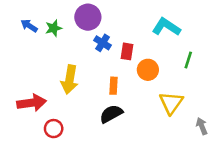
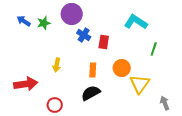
orange circle: (148, 70) -> (122, 68), moved
yellow arrow: (70, 80) -> (57, 65), size x0.6
red circle: (54, 129) -> (55, 105), moved

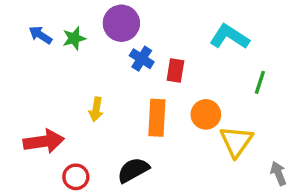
orange rectangle: (93, 70) -> (157, 118), size x1.5
black semicircle: (91, 93) -> (133, 170), moved
red circle: (55, 105) -> (76, 177), moved

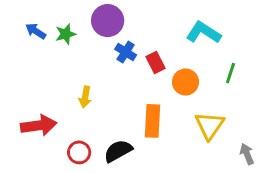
red rectangle: (175, 70) -> (156, 63), turned -36
orange circle: (206, 114) -> (185, 82), moved
orange rectangle: (157, 118) -> (153, 121), moved
red circle: (76, 177) -> (79, 152), moved

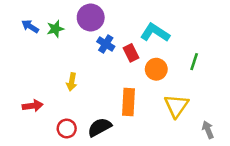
cyan L-shape: (203, 33) -> (155, 33), moved
red arrow: (39, 125) -> (33, 106), size x0.7

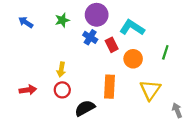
purple circle: (91, 18) -> (97, 15), moved
green star: (55, 29) -> (62, 20), moved
red circle: (67, 128) -> (62, 90), moved

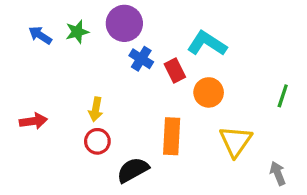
purple circle: (97, 15) -> (124, 23), moved
green star: (62, 20) -> (77, 32), moved
green line: (165, 52) -> (283, 96), moved
red arrow: (28, 90) -> (33, 121), moved

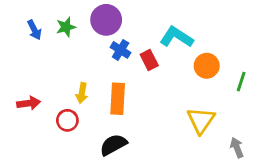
blue arrow: (40, 35) -> (34, 30), turned -150
orange circle: (209, 92) -> (207, 66), moved
orange rectangle: (172, 136) -> (118, 99), moved
red circle: (97, 141) -> (67, 120), moved

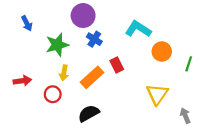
green star: (66, 27) -> (57, 45), moved, size x1.5
red rectangle: (149, 60) -> (117, 65), moved
orange rectangle: (118, 99) -> (92, 77), turned 45

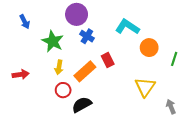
green star: (57, 45) -> (53, 41), turned -30
red circle: (53, 94) -> (63, 90), moved

